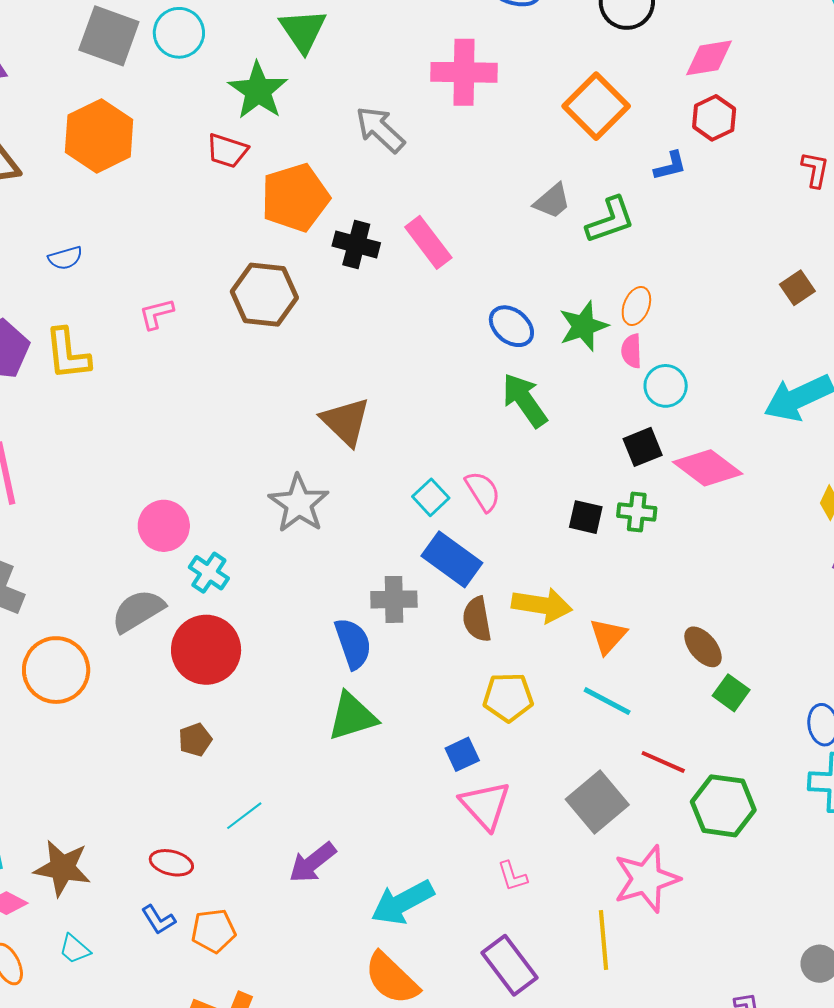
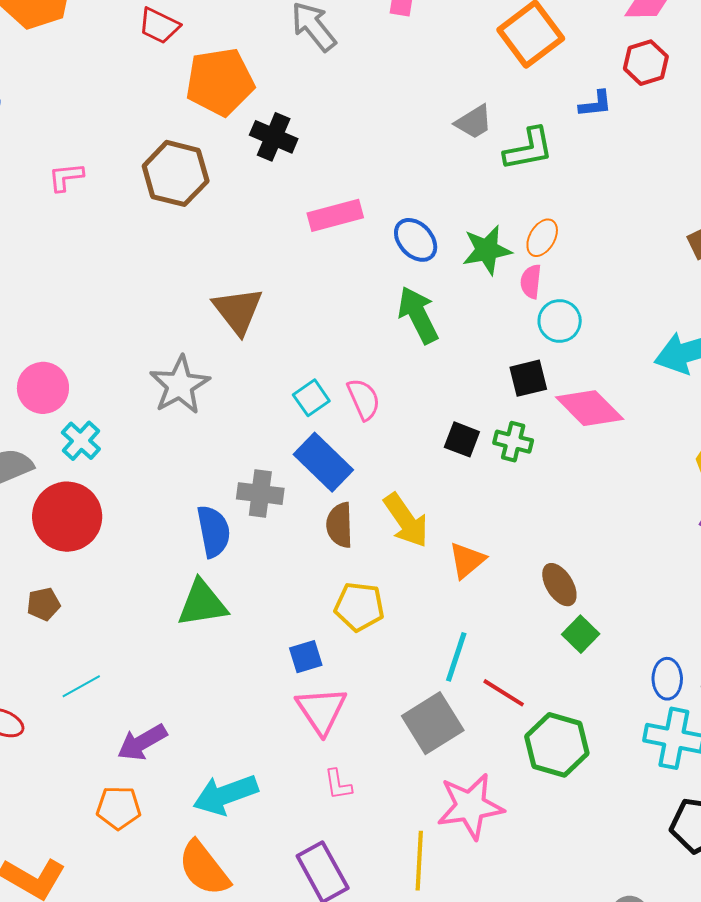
pink rectangle: (428, 242) -> (335, 215), moved, turned -76
yellow arrow: (542, 605) -> (406, 520), turned 38
cyan line: (607, 701) -> (456, 657), moved, turned 72
orange pentagon: (214, 931) -> (119, 808), moved

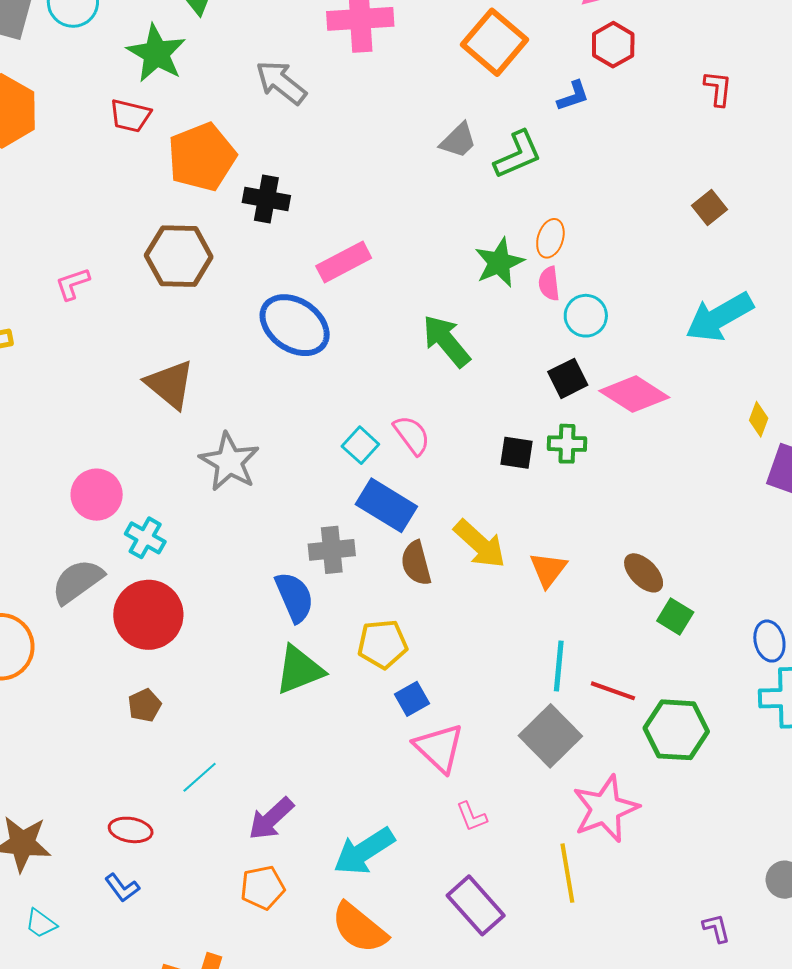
blue ellipse: (416, 240) -> (295, 325), moved, size x1.5
brown triangle: (238, 311) -> (170, 384), moved
yellow pentagon: (359, 607) -> (382, 644), moved

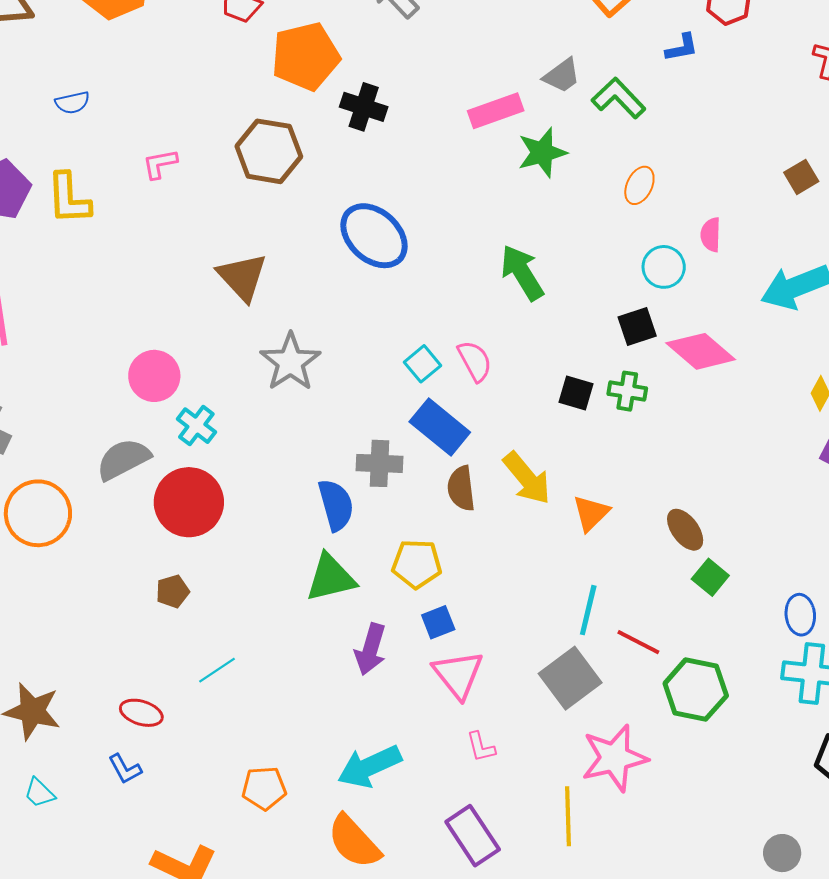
green L-shape: (518, 155) -> (619, 98), turned -118
pink rectangle: (344, 262) -> (496, 111), moved
green star: (499, 263) -> (542, 153), moved
pink semicircle: (549, 284) -> (711, 235), moved
purple arrow: (271, 819) -> (370, 649), moved, turned -39

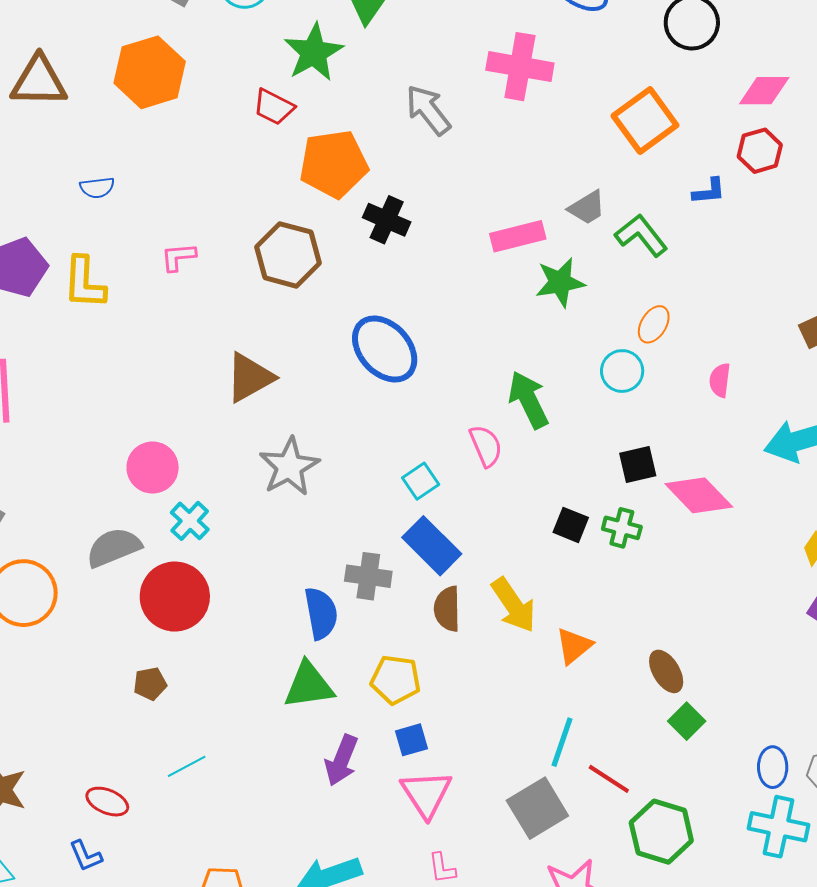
cyan circle: (664, 267) -> (622, 371), moved
brown triangle: (242, 277) -> (250, 377), turned 38
pink semicircle: (475, 361) -> (486, 446), moved

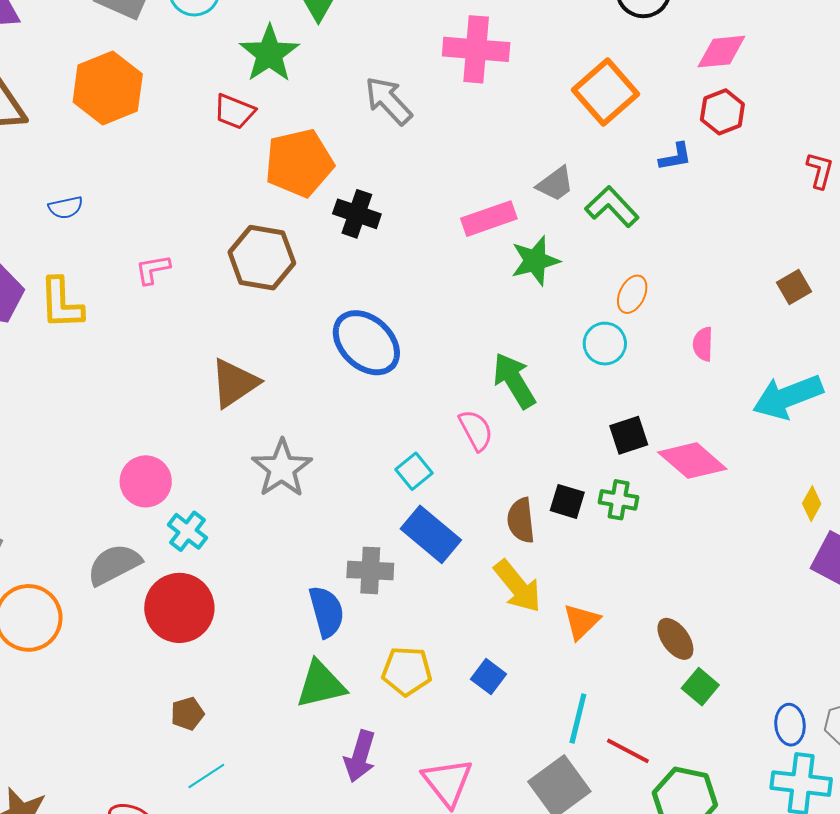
brown semicircle: (447, 609) -> (521, 520), moved
brown pentagon: (150, 684) -> (187, 714), moved
blue square: (411, 740) -> (489, 677), moved, turned -32

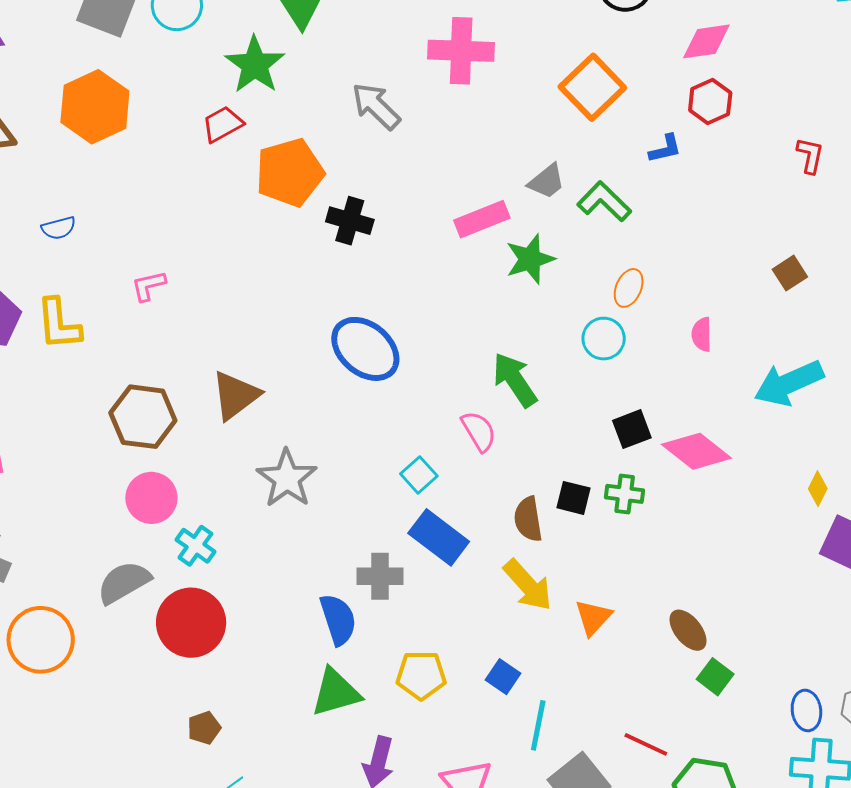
red trapezoid: (234, 111) -> (223, 124), turned 132
brown hexagon: (262, 258) -> (143, 417), moved
cyan line: (578, 719) -> (538, 725), moved

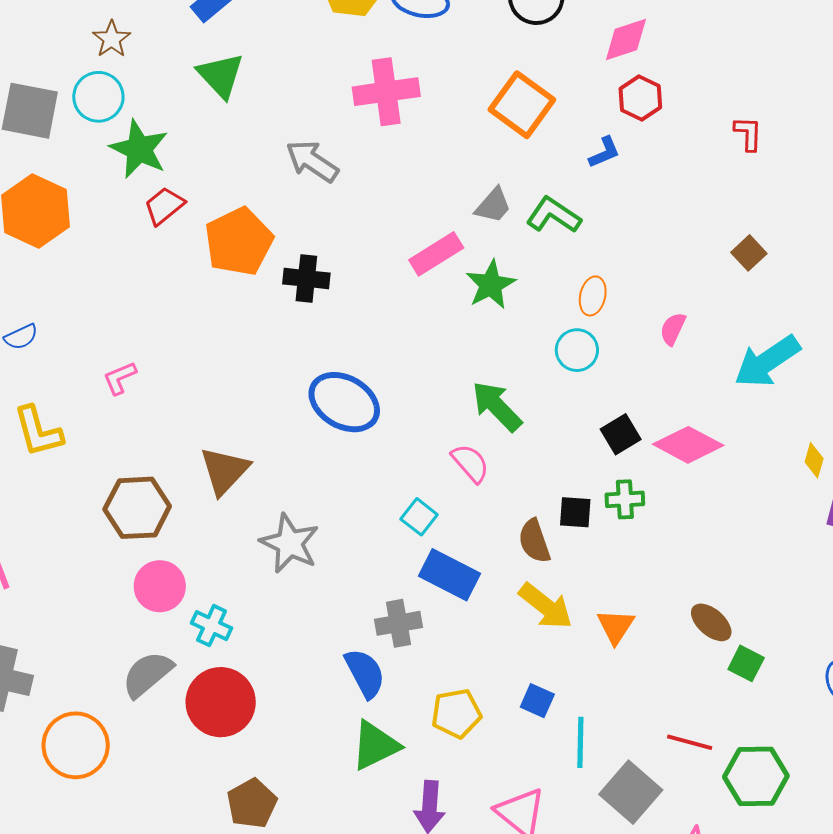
green star: (255, 65) -> (139, 149), moved
pink semicircle: (702, 334) -> (673, 329), turned 36
brown pentagon: (204, 728) -> (252, 803), size x1.5

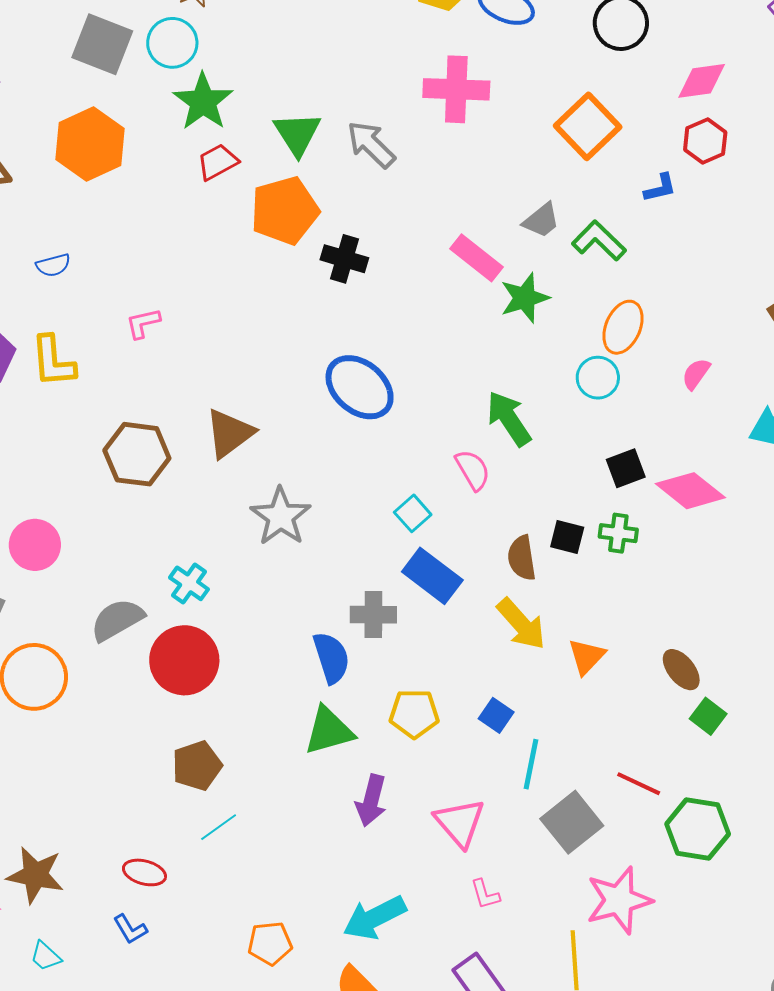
green triangle: (221, 75) -> (297, 134), moved
pink rectangle: (436, 254) -> (477, 258), turned 60
orange ellipse: (593, 296) -> (623, 327), size x1.4
pink circle: (160, 586) -> (35, 545), moved

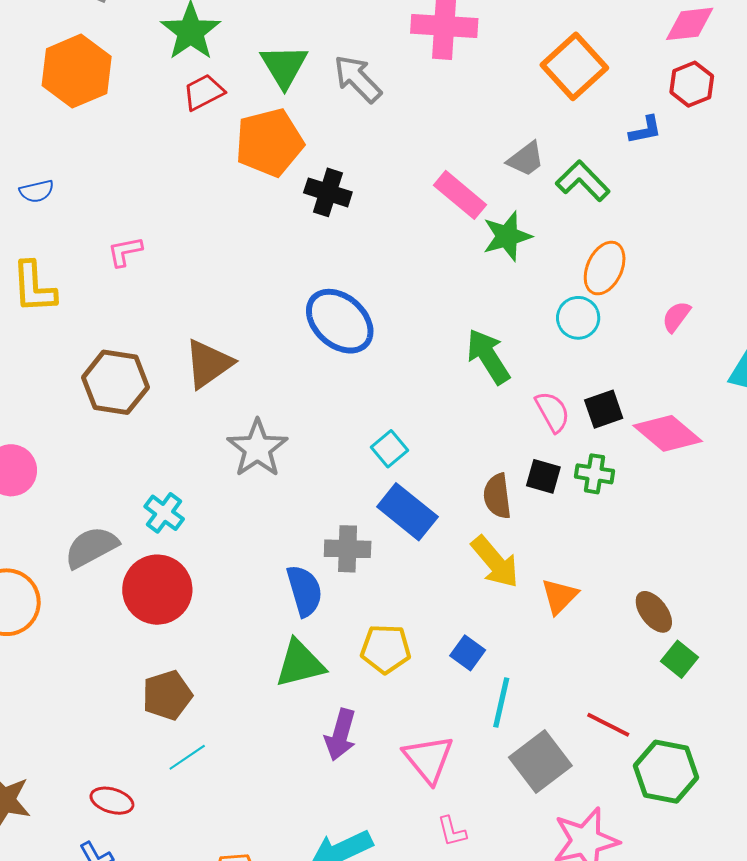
pink semicircle: (473, 470) -> (553, 412), moved

